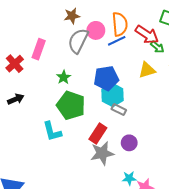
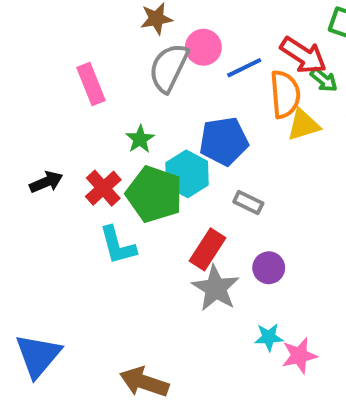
orange semicircle: (120, 24) -> (285, 94), moved
pink rectangle: (39, 49) -> (91, 84), turned -42
red cross: (15, 64) -> (103, 188), moved
cyan hexagon: (113, 95) -> (187, 174), moved
gray star: (102, 153) -> (216, 288), turned -30

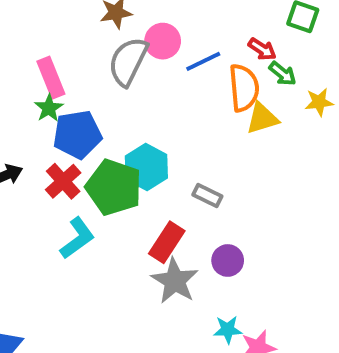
red arrow: (303, 55) -> (262, 49), size x0.6
green star: (140, 139) -> (49, 108), moved
blue pentagon: (224, 141) -> (77, 135), moved
cyan L-shape: (118, 245) -> (77, 238), turned -111

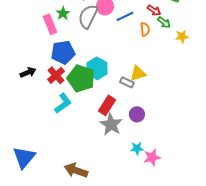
orange semicircle: (244, 88) -> (145, 29), size x0.6
green star: (49, 108) -> (63, 13), moved
yellow triangle: (262, 118) -> (138, 73), moved

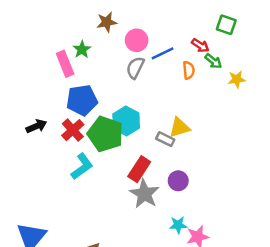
gray semicircle: (88, 16) -> (135, 68), moved, size x0.7

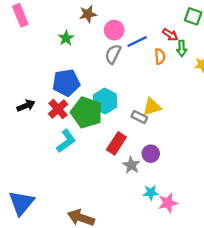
green arrow: (213, 61) -> (182, 48), turned 49
pink rectangle: (65, 64) -> (20, 15), moved
gray star: (144, 194) -> (131, 165), moved, size x0.7

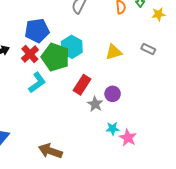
gray rectangle: (139, 117) -> (148, 49), moved
pink star: (168, 203) -> (128, 138), turned -30

